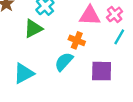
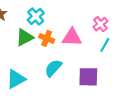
pink triangle: (90, 16) -> (72, 37), moved
orange cross: (77, 40) -> (47, 38), moved

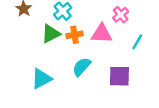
pink cross: (100, 24) -> (121, 15), moved
orange cross: (47, 38) -> (75, 35), turned -32

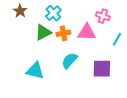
pink cross: (121, 15) -> (103, 16), turned -32
cyan triangle: (41, 79) -> (35, 71), turned 42

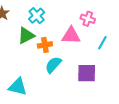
orange cross: (63, 33) -> (45, 45), moved
cyan triangle: (35, 71) -> (18, 87), moved

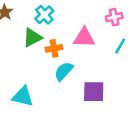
pink cross: (88, 19) -> (114, 17), moved, turned -32
purple square: (87, 73) -> (94, 92), moved

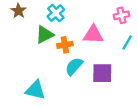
purple square: (94, 92) -> (102, 73), moved

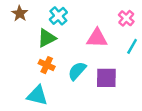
pink cross: (122, 15) -> (126, 18), turned -35
orange cross: (65, 45) -> (47, 65), moved, turned 35

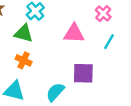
green triangle: (47, 38) -> (24, 33), turned 42
cyan semicircle: (77, 71) -> (55, 92), moved

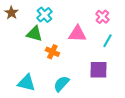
orange cross: (24, 60) -> (52, 52), moved
purple square: (83, 73) -> (98, 70), moved

